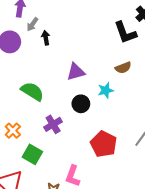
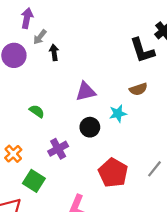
green semicircle: (32, 91) -> (37, 111), size x0.6

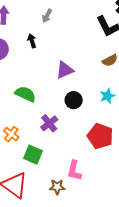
gray arrow: (40, 37) -> (47, 16), moved
green semicircle: (37, 111) -> (25, 94), size x1.5
cyan star: (118, 113) -> (107, 96), moved

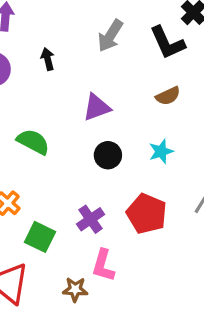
gray arrow: (47, 16) -> (110, 36), moved, size x1.5
purple cross: (49, 123) -> (91, 219), moved

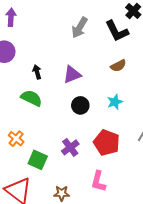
black arrow: (48, 59) -> (37, 72), moved
pink L-shape: (103, 265) -> (98, 181), moved

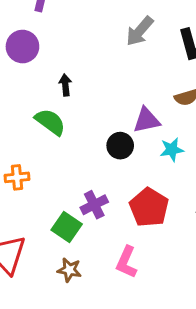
purple triangle: (72, 74) -> (147, 120), moved
orange cross: (16, 139) -> (17, 177), turned 35
green square: (38, 160) -> (67, 227), moved

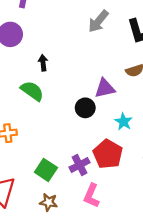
cyan star: (172, 150) -> (124, 122), moved, turned -30
purple cross: (94, 205) -> (80, 165), moved

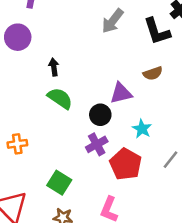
green semicircle: (32, 91) -> (60, 98), moved
purple cross: (80, 165) -> (97, 144), moved

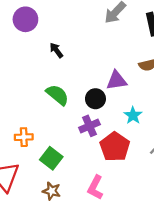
black arrow: (54, 67) -> (56, 50), turned -35
green semicircle: (60, 98) -> (57, 95), moved
orange cross: (17, 144) -> (24, 137), moved

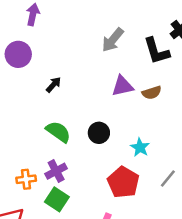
black arrow: (56, 50) -> (54, 85), turned 84
purple triangle: (117, 81) -> (122, 86), moved
purple cross: (89, 126) -> (56, 171), moved

